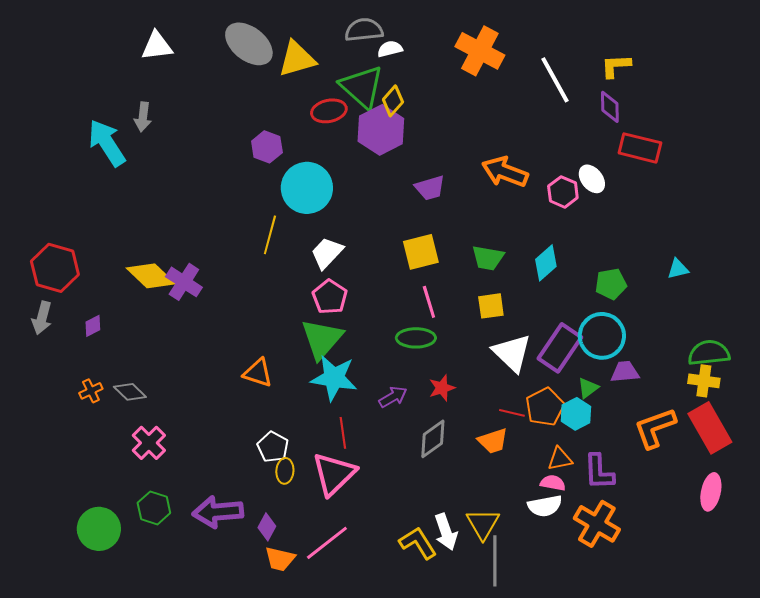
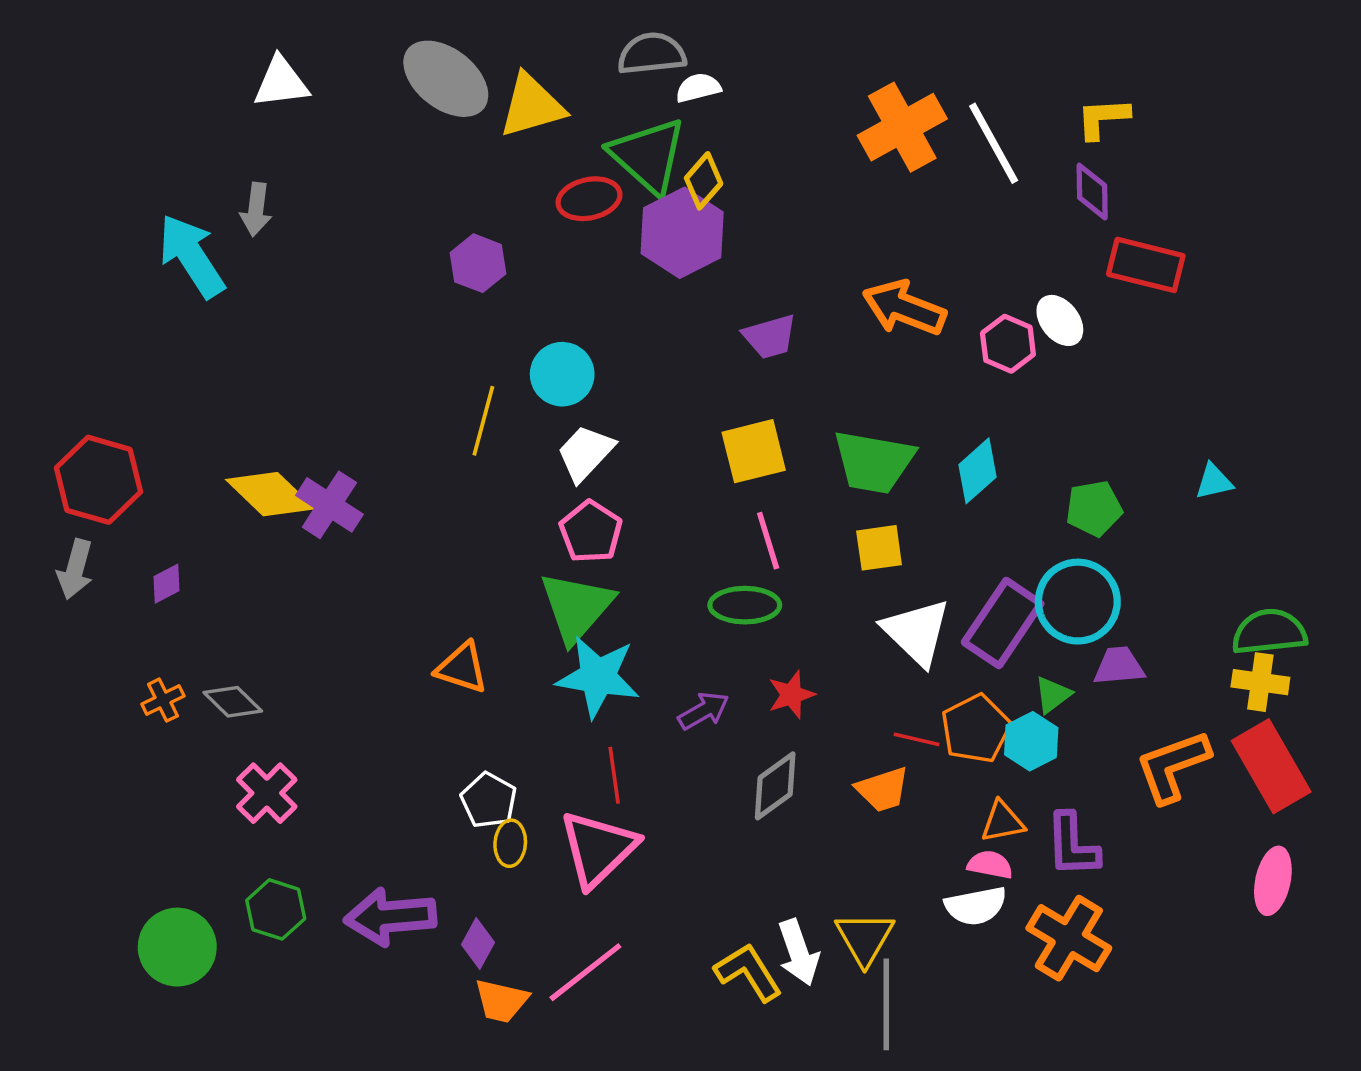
orange cross: (480, 51) -> (902, 127), moved, turned 33
cyan circle: (307, 188) -> (562, 374), moved, size x0.7
green trapezoid: (488, 258) -> (874, 462), size x1.4

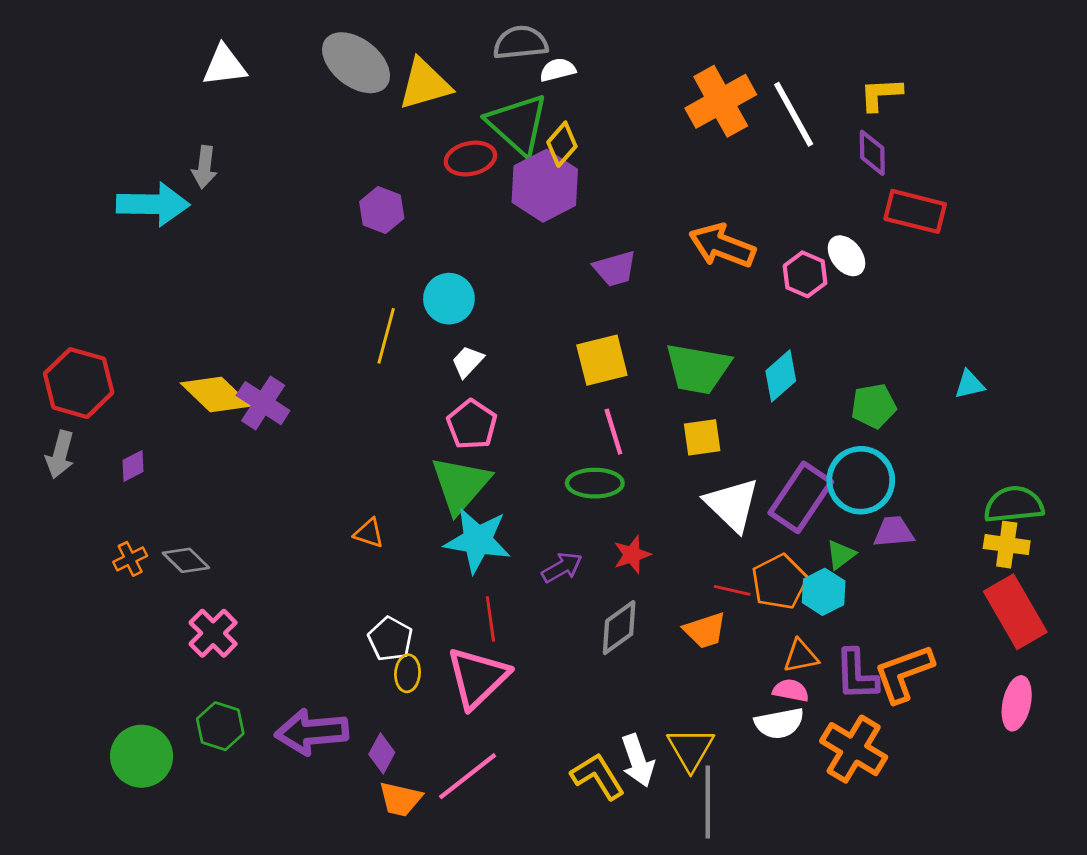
cyan arrow: (192, 256) -> (153, 204), turned 124
white trapezoid: (585, 453) -> (468, 362), size x0.7
orange triangle: (462, 668) -> (369, 533), size x0.7
orange L-shape: (1173, 766) -> (904, 673), moved

